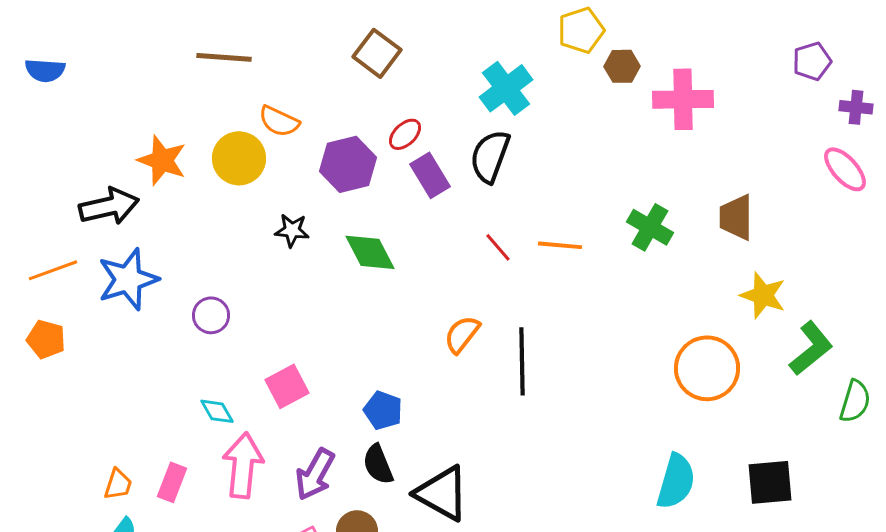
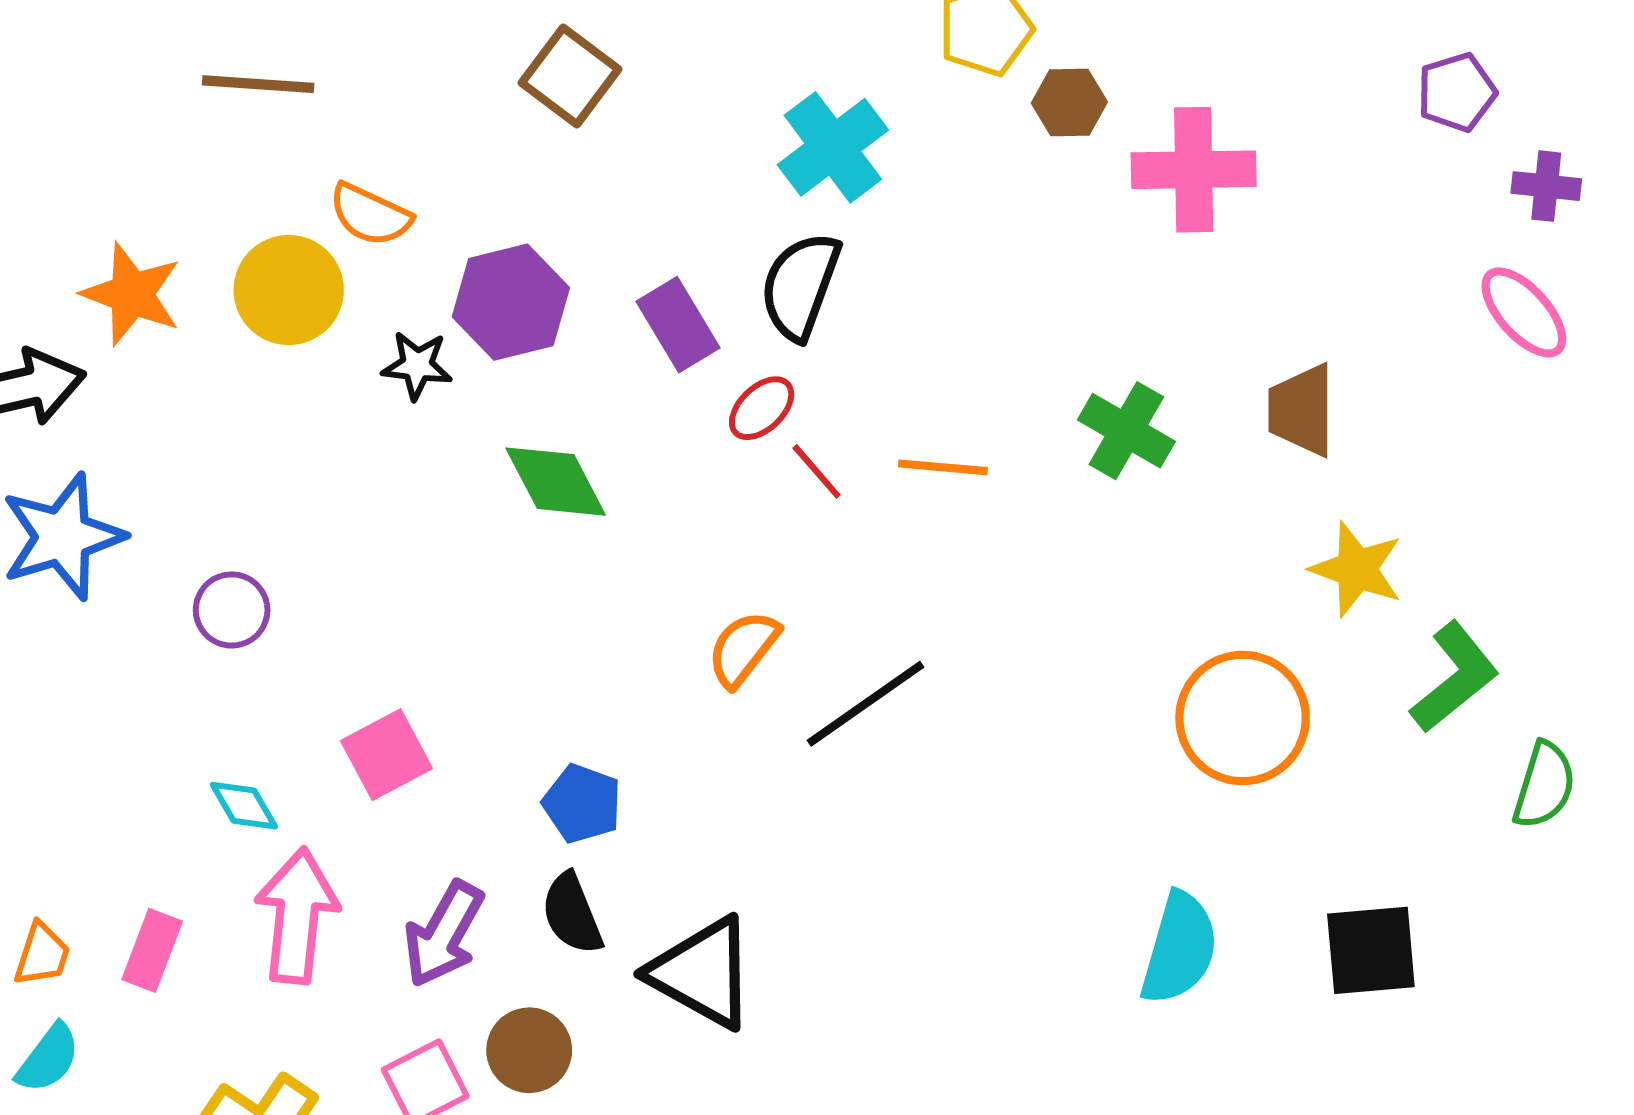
red ellipse: (405, 134) -> (762, 408), moved
black star: (292, 230) -> (417, 365), moved
black line: (522, 361) -> (865, 704), turned 56

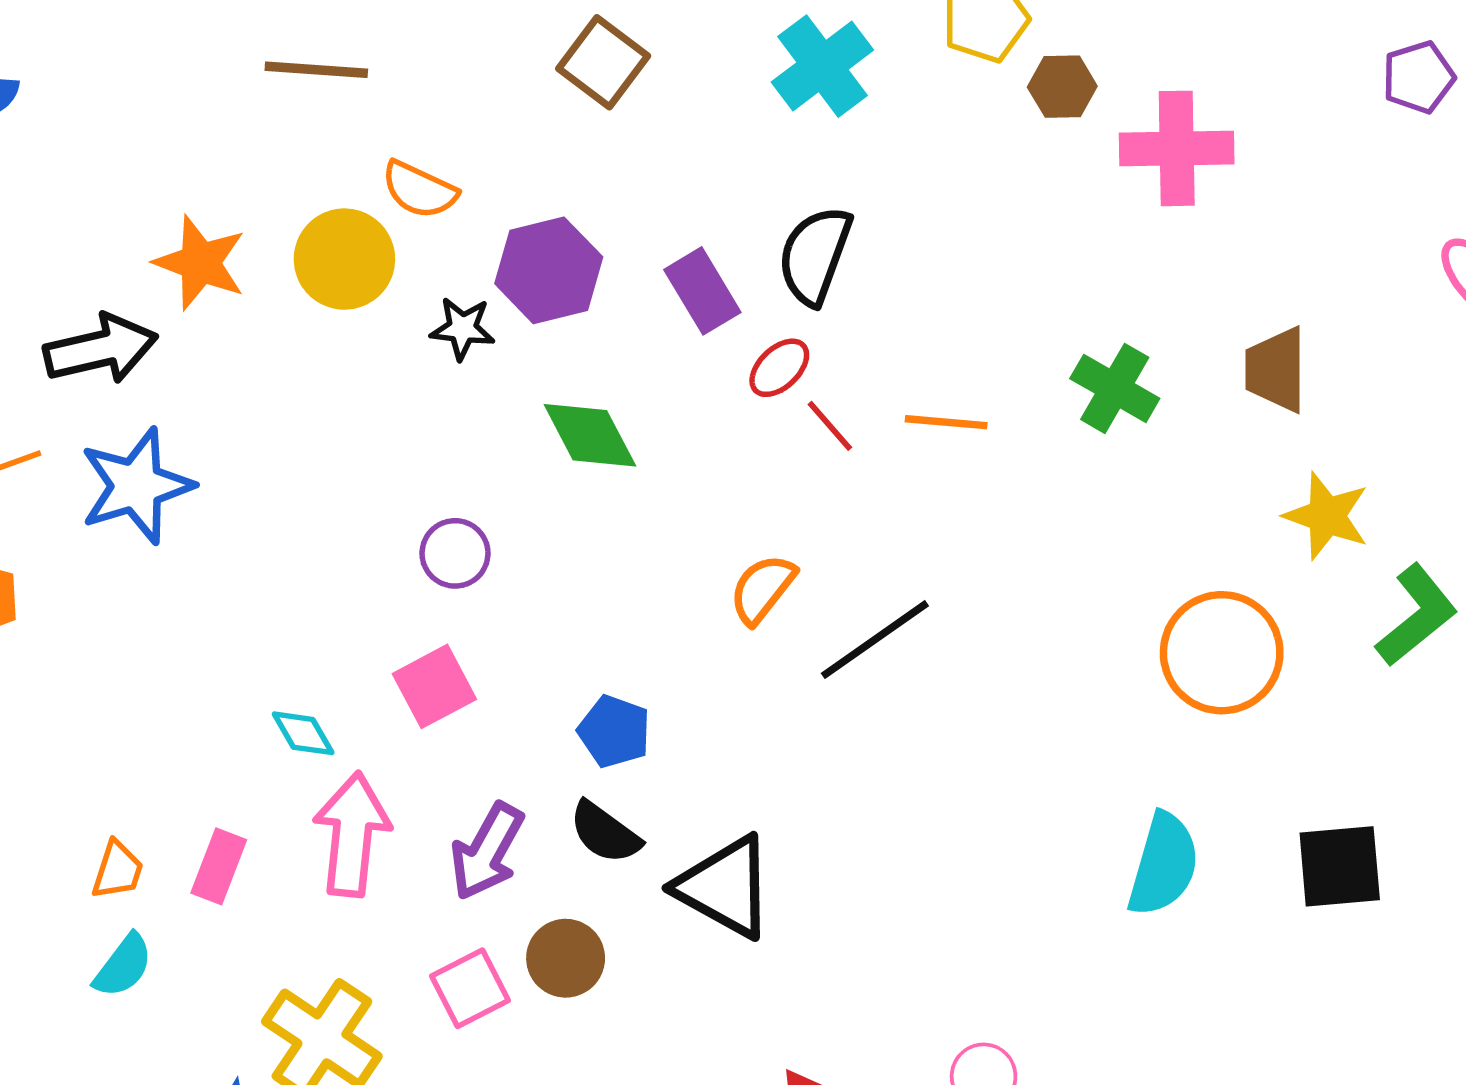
cyan cross: (833, 147) -> (822, 66), moved
purple circle: (232, 610) -> (455, 553), moved
black semicircle: (572, 914) -> (605, 833), turned -32

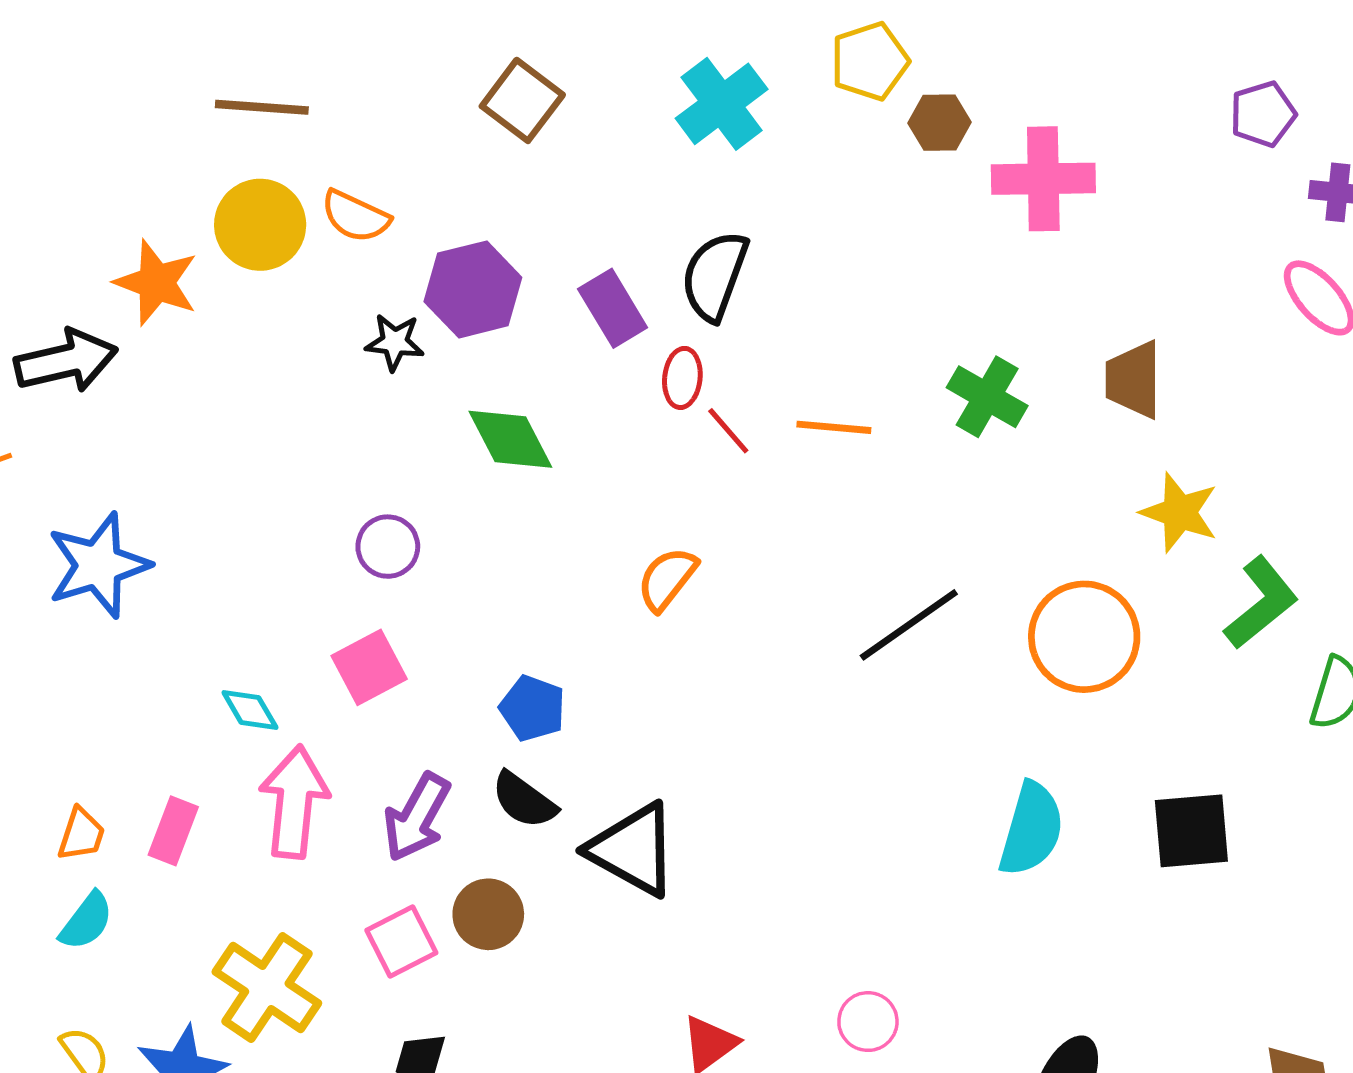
yellow circle: (344, 259) -> (260, 225), moved
red ellipse: (779, 368) -> (682, 378), turned -40
blue star: (136, 486) -> (98, 565), moved
black line: (875, 640) -> (909, 625), moved

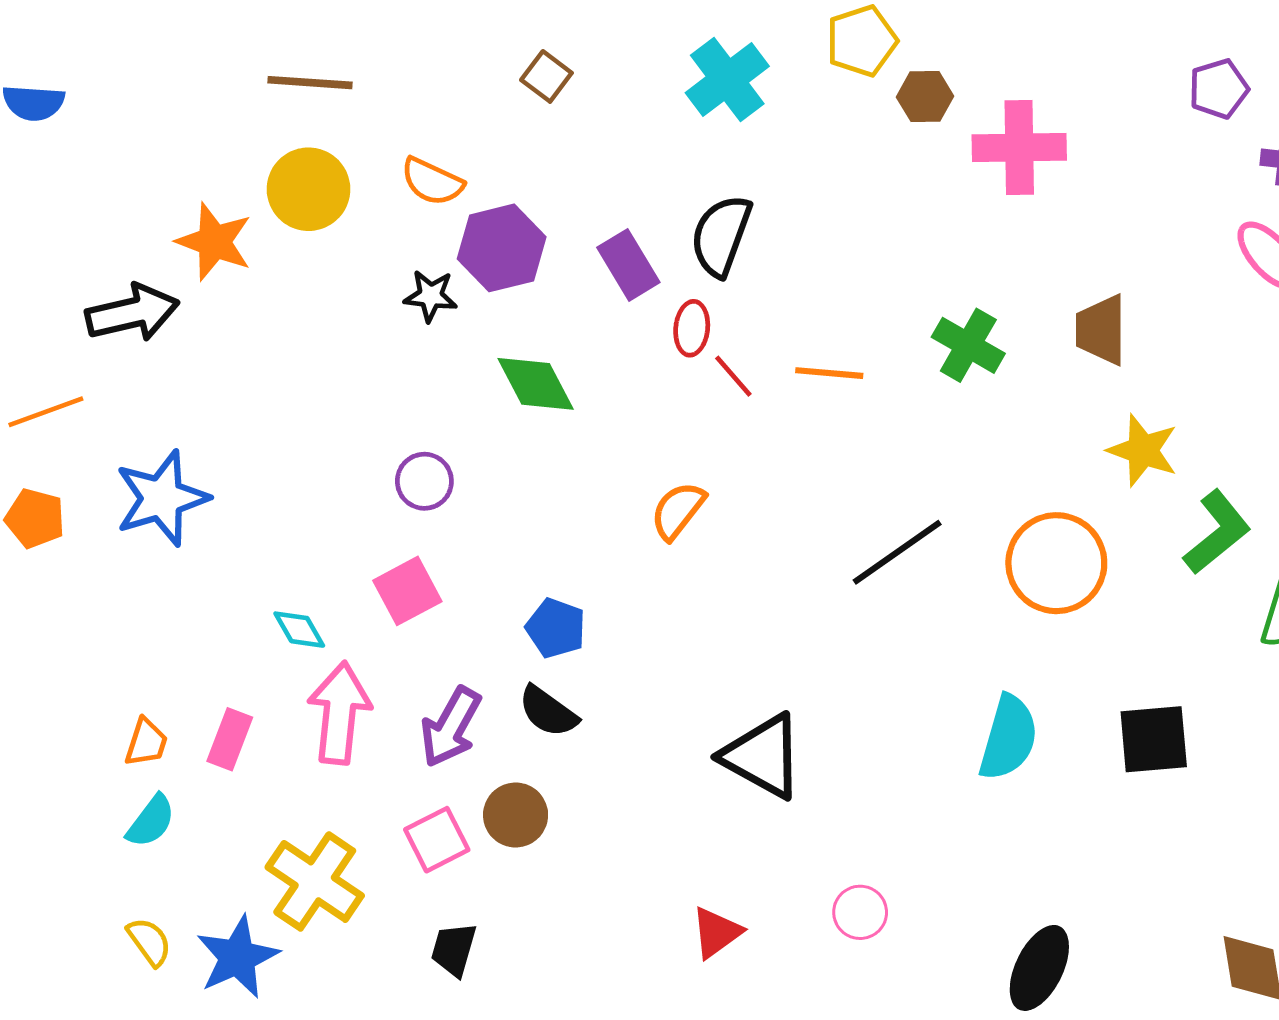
brown square: (522, 100) -> (546, 76), size x0.7
orange semicircle: (355, 216) -> (432, 181), moved
black triangle: (633, 850) -> (763, 756), moved

